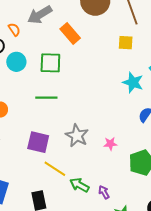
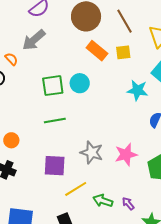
orange rectangle: (70, 34) -> (97, 51), moved
cyan circle: (16, 62) -> (80, 83), moved
pink star: (110, 144) -> (126, 155), size x1.6
yellow line: (55, 169) -> (76, 189), turned -55

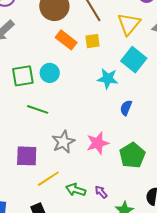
green line: (55, 120) -> (38, 109), moved, turned 30
gray star: (92, 152) -> (63, 142), turned 30

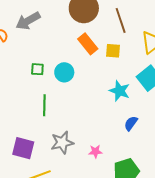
green square: (23, 76) -> (37, 69), size x0.6
green line: (38, 109) -> (44, 105), turned 60
pink star: (98, 143) -> (95, 151), size x0.6

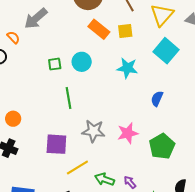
cyan star: (120, 91) -> (127, 68), moved
gray star: (62, 143) -> (93, 131), turned 30
pink star: (95, 151) -> (128, 133), size x1.5

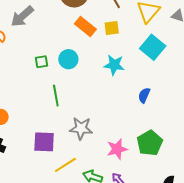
pink star: (128, 133) -> (117, 149), moved

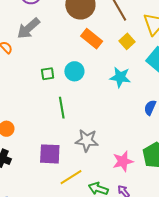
yellow square: (112, 28) -> (127, 41), moved, turned -35

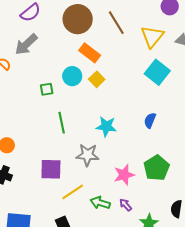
yellow square: (127, 41) -> (97, 79), moved
cyan circle: (74, 71) -> (72, 76), moved
cyan star: (120, 77) -> (106, 126), moved

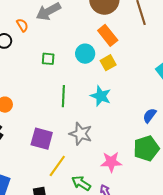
green square: (47, 89) -> (48, 59), moved
cyan star: (106, 126) -> (101, 96), moved
green pentagon: (156, 168) -> (146, 148), moved
yellow line: (73, 192) -> (57, 166), turned -35

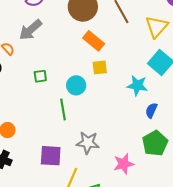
cyan circle: (85, 54) -> (76, 85), moved
yellow square: (108, 63) -> (100, 67), turned 35
cyan star: (101, 96) -> (137, 85), moved

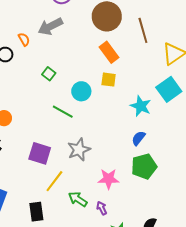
green square: (40, 76) -> (49, 74), turned 32
green line: (63, 109) -> (63, 112), turned -65
blue semicircle: (151, 110) -> (138, 138), moved
gray star: (88, 143) -> (79, 150), turned 30

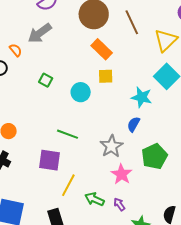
green line: (63, 112) -> (68, 134), moved
blue semicircle: (138, 138) -> (134, 124), moved
gray star: (79, 150) -> (111, 146), moved
pink star: (109, 179) -> (121, 174), turned -30

